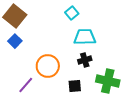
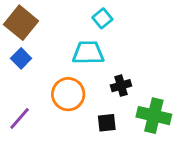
cyan trapezoid: (85, 37) -> (88, 53), moved
purple line: (26, 85) -> (20, 118), moved

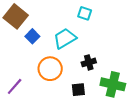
cyan square: (102, 18) -> (85, 13), moved, turned -32
cyan trapezoid: (88, 53) -> (65, 38), turned -30
blue square: (21, 58) -> (32, 36), moved

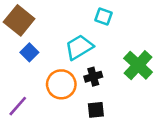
blue square: (32, 36) -> (29, 52), moved
black cross: (89, 62) -> (93, 77), moved
green cross: (113, 84) -> (138, 65), moved, turned 30

